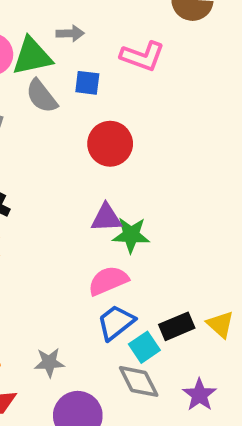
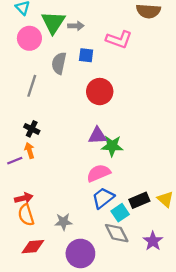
green triangle: (32, 56) -> (53, 22), moved, turned -45
gray semicircle: (42, 96) -> (59, 63), turned 50

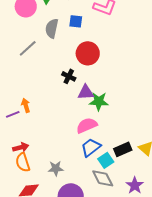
gray line: (32, 86) -> (28, 48), turned 30
black cross: (32, 129) -> (69, 76), moved

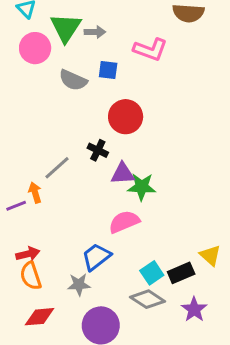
gray semicircle: (52, 28) -> (73, 80), turned -78
gray line: (28, 48) -> (57, 168), moved
blue trapezoid: (91, 147) -> (96, 257), moved
black rectangle: (123, 149) -> (181, 273), moved
gray diamond: (103, 178) -> (147, 299), turned -30

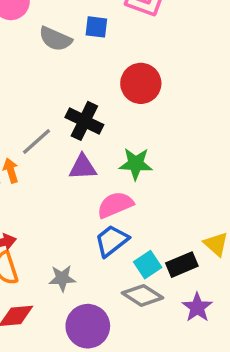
red circle: (126, 117) -> (141, 83), moved
black cross: (98, 150) -> (84, 121), size x1.5
purple triangle: (123, 174) -> (83, 167), moved
blue trapezoid: (96, 257) -> (112, 241), moved

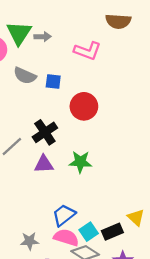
blue square: (96, 27) -> (53, 82), moved
black cross: (84, 121) -> (45, 132), turned 30
pink semicircle: (115, 205) -> (66, 238), moved, turned 40

